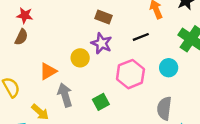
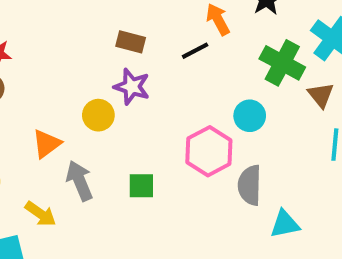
black line: (141, 37) -> (195, 51), moved
pink hexagon: (130, 74) -> (209, 151), moved
green square: (101, 102) -> (141, 186), turned 35

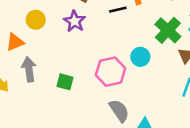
yellow circle: (98, 115) -> (36, 20), moved
gray semicircle: (250, 185) -> (119, 111), moved, turned 130

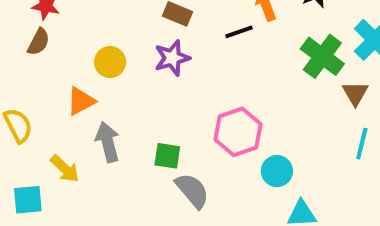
purple star: (75, 21) -> (172, 58), turned 30
cyan circle: (140, 57) -> (277, 171), moved
gray semicircle: (119, 111) -> (192, 191), moved

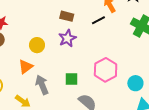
green square: (167, 156) -> (71, 79), moved
cyan circle: (277, 171) -> (135, 83), moved

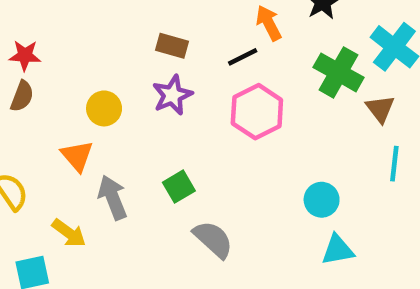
orange triangle: (26, 67) -> (77, 156), turned -35
pink hexagon: (106, 70) -> (257, 112), moved
green square: (71, 79) -> (179, 187), turned -32

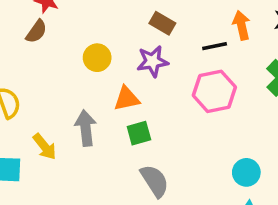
orange triangle: (77, 156) -> (127, 99), moved, turned 44

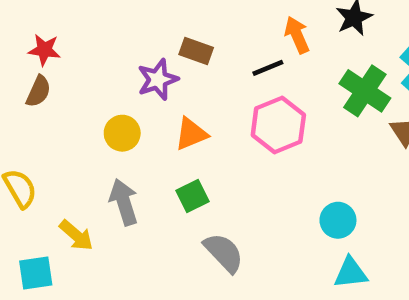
yellow circle: (97, 58) -> (122, 133), moved
purple star: (153, 61) -> (158, 79), moved
orange triangle: (127, 99) -> (191, 134), moved

